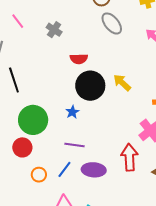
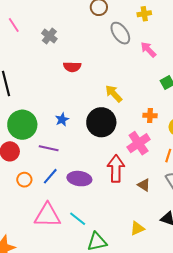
gray ellipse: (112, 23) -> (120, 33), moved
black circle: (90, 86) -> (101, 122), moved
purple line: (74, 145) -> (49, 148), moved

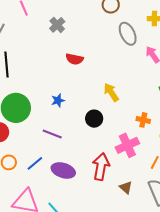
blue star: (62, 119) -> (58, 100), moved
black circle: (101, 122) -> (94, 119), size x0.6
purple line: (49, 148) -> (52, 134), moved

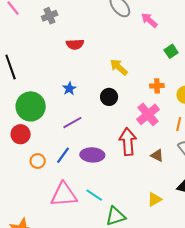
gray cross: (57, 25) -> (50, 16), turned 35
purple line: (52, 134) -> (72, 123), turned -36

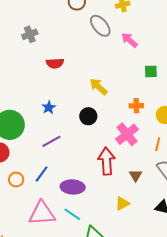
green square: (171, 51) -> (151, 71), turned 32
purple ellipse: (92, 155) -> (73, 187), moved
brown triangle: (157, 156) -> (136, 175), turned 32
yellow triangle: (154, 199) -> (122, 203), moved

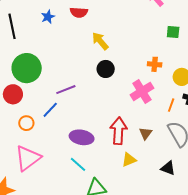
yellow arrow: (98, 87) -> (100, 41), moved
blue star: (49, 107) -> (48, 17), moved
red arrow: (106, 161) -> (118, 131), moved
blue line: (42, 174) -> (50, 110), moved
pink triangle: (42, 213) -> (28, 158), moved, turned -40

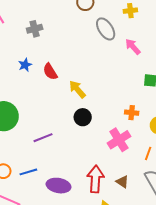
red semicircle: (79, 12) -> (50, 72), moved, turned 54
blue line: (50, 110) -> (28, 172), moved, turned 30
brown triangle: (146, 133) -> (122, 182), turned -32

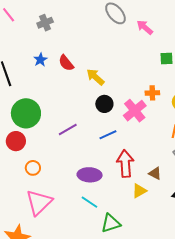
pink cross: (119, 140) -> (135, 111), moved
blue line: (28, 172) -> (108, 135), moved
brown triangle: (122, 182) -> (155, 173), moved

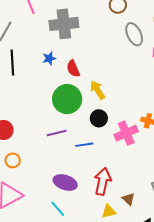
gray cross: (45, 23) -> (64, 24), size x1.8
green circle: (26, 113) -> (67, 99), moved
blue line: (108, 135) -> (84, 145), moved

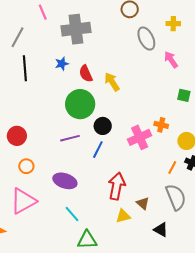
yellow arrow: (98, 90) -> (112, 82), moved
black circle: (99, 118) -> (103, 126), moved
blue line: (84, 145) -> (98, 150), turned -54
purple ellipse: (65, 182) -> (65, 181), moved

